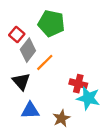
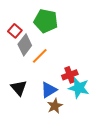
black triangle: (21, 81) -> (19, 88), moved
red cross: (78, 84) -> (70, 75), turned -35
blue triangle: (30, 110) -> (49, 90), moved, turned -30

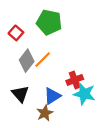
gray diamond: (25, 45) -> (27, 61), moved
brown star: (55, 106) -> (45, 113), moved

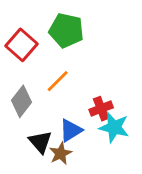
red square: (16, 33) -> (21, 45), size x1.5
gray diamond: (27, 61) -> (21, 101), moved
black triangle: (20, 94) -> (40, 142), moved

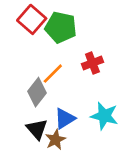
red square: (21, 45) -> (32, 19), moved
gray diamond: (21, 101) -> (37, 92), moved
red cross: (101, 109) -> (92, 63), moved

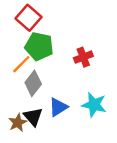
green pentagon: (61, 27) -> (39, 46), moved
orange line: (53, 74) -> (21, 64), moved
brown star: (55, 140) -> (18, 123), moved

